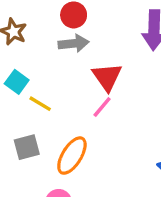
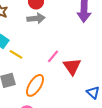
red triangle: (107, 77) -> (72, 66), moved

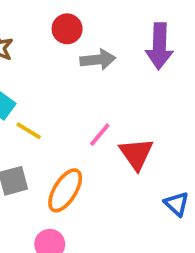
gray arrow: (36, 18) -> (98, 60), moved

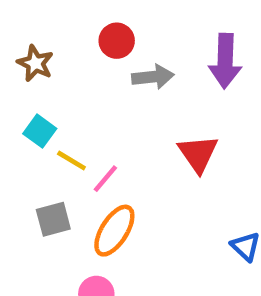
pink line: (100, 135) -> (105, 179), moved
red triangle: (136, 154) -> (198, 154), moved

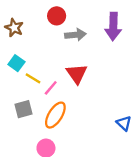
red triangle: (198, 154) -> (77, 74), moved

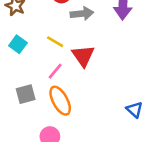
yellow line: (33, 78) -> (55, 42), moved
orange ellipse: (55, 115) -> (60, 101), turned -60

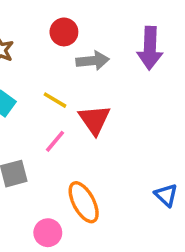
orange ellipse: (60, 101) -> (84, 202), moved

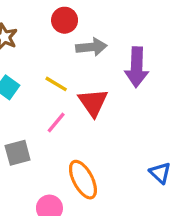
purple arrow: (150, 48) -> (137, 67), moved

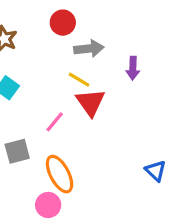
purple arrow: (137, 67) -> (133, 68), size x0.6
yellow line: (56, 84) -> (79, 80), moved
orange ellipse: (83, 180) -> (60, 174), moved

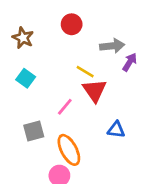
gray arrow: (89, 49) -> (112, 46), moved
purple arrow: (133, 68) -> (130, 62), turned -150
blue triangle: (156, 171) -> (116, 130), moved, turned -36

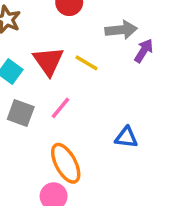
red triangle: (95, 90) -> (48, 61), moved
gray square: (34, 131) -> (21, 113), moved, turned 35

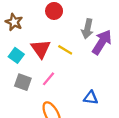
gray arrow: (121, 30) -> (87, 29), turned 108
purple arrow: (144, 51) -> (102, 42), size x1.6

